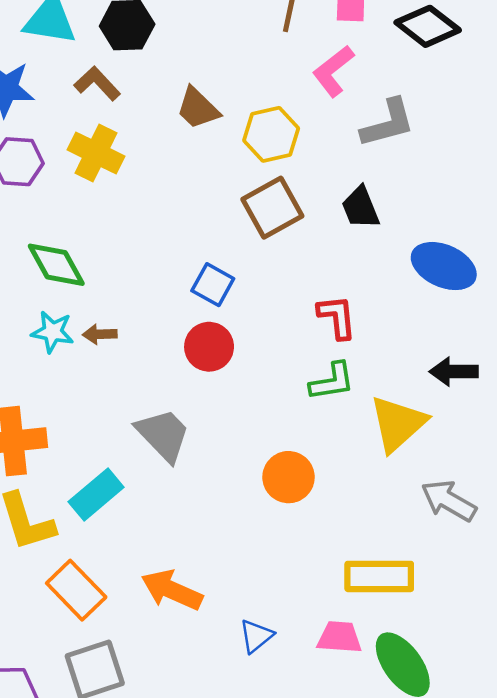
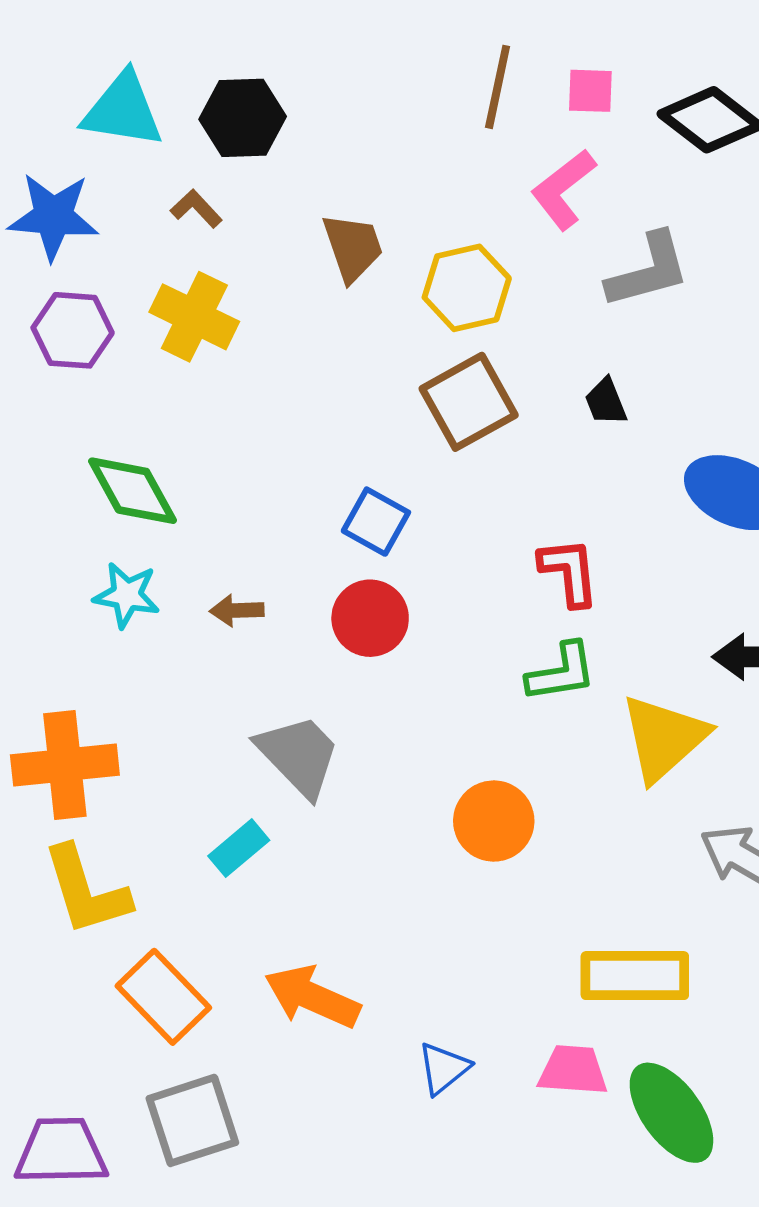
brown L-shape: (97, 83) -> (196, 209), size x0.7
brown trapezoid: (198, 108) -> (353, 247), turned -153
black trapezoid: (361, 208) -> (606, 402), size x0.7
brown arrow: (100, 334) -> (237, 610), moved
cyan rectangle: (96, 495) -> (239, 848), moved, size x0.7

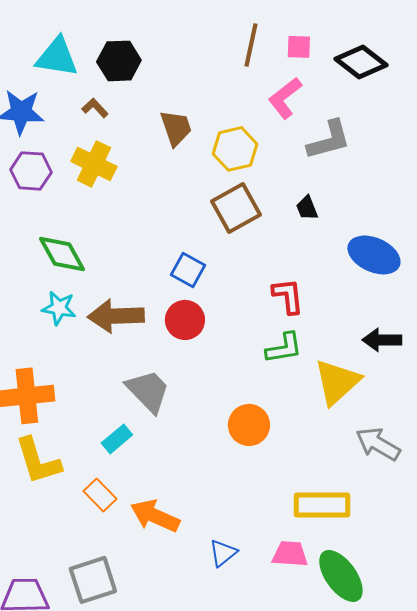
brown arrow: (237, 610) -> (116, 316), size x2.0
orange rectangle: (163, 997) -> (100, 495), moved, size x0.7

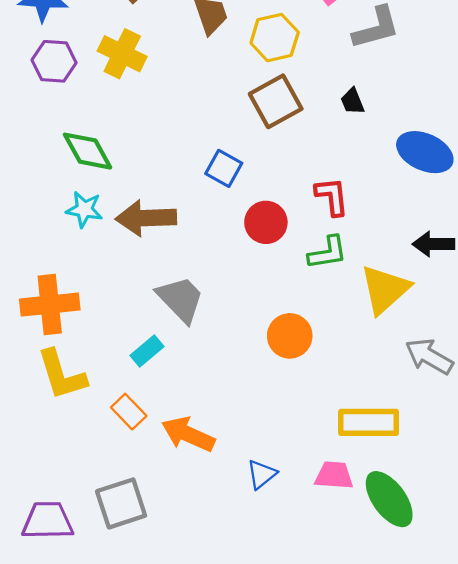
red circle: (185, 320) -> (266, 222), moved

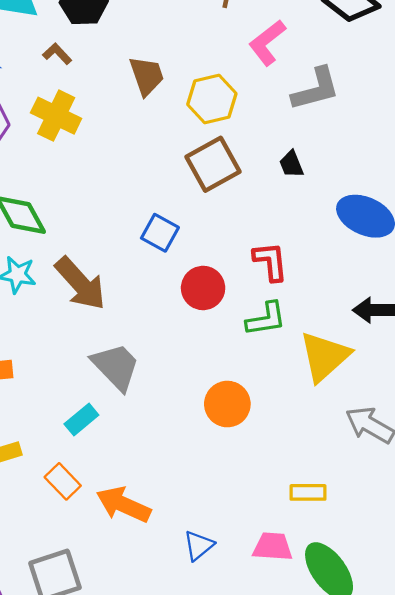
brown arrow: (146, 218) -> (80, 284), turned -130
yellow rectangle: (369, 422) -> (308, 492), size x0.6

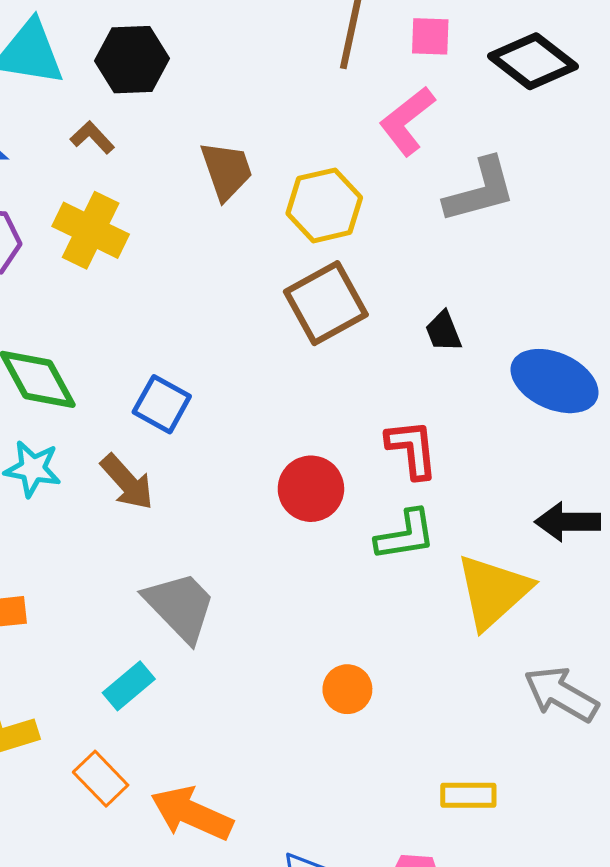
black trapezoid: (291, 164) -> (444, 331), moved
blue square: (160, 233) -> (162, 404), moved
brown arrow: (80, 284) -> (127, 482), size x0.7
orange circle: (227, 404) -> (347, 689), moved, size x0.7

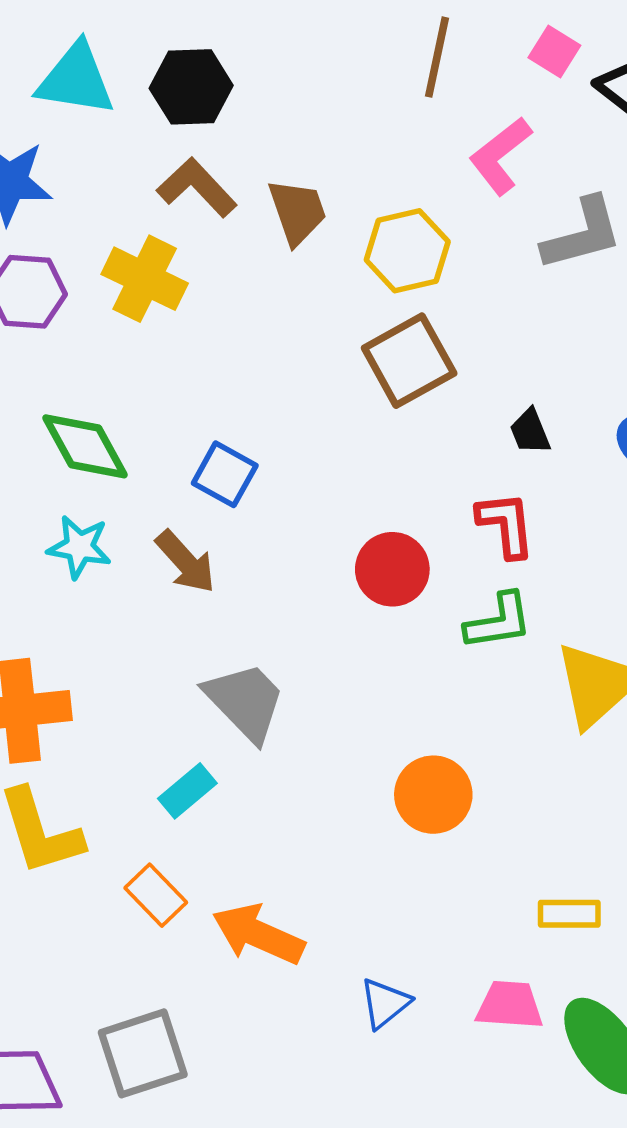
pink square: (430, 36) -> (554, 52), moved, turned 30
brown L-shape: (92, 137) -> (197, 187), moved, size x1.6
black trapezoid: (444, 331) -> (530, 431), moved
orange circle: (347, 689) -> (433, 795), size x1.4

